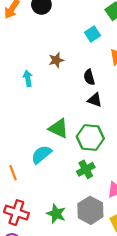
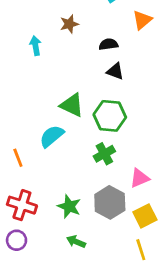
black semicircle: (89, 77) -> (108, 44), turned 98

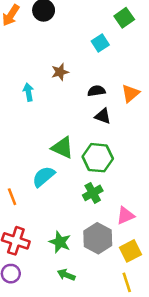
orange triangle: (142, 20) -> (130, 93), moved

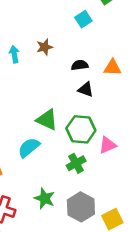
cyan arrow: (28, 92) -> (14, 54), moved
orange triangle: (130, 93) -> (112, 68), turned 42
pink triangle: (125, 216) -> (108, 145), moved
green star: (60, 242) -> (45, 198), moved

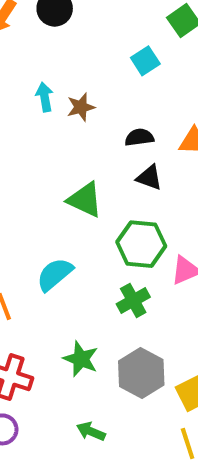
cyan arrow: (14, 54) -> (45, 97), moved
green triangle: (47, 120) -> (85, 200), moved

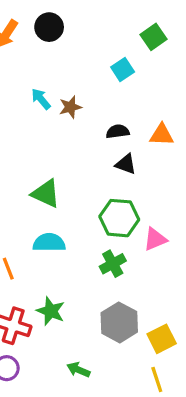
cyan arrow: (45, 97) -> (41, 99), turned -30
green triangle: (85, 200) -> (46, 194), moved
cyan semicircle: (55, 274) -> (49, 242), turned 40
green star: (81, 359) -> (51, 311), moved

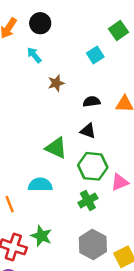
cyan arrow: (41, 99) -> (34, 55), moved
black triangle: (126, 164) -> (88, 131), moved
green triangle: (46, 194) -> (56, 148), moved

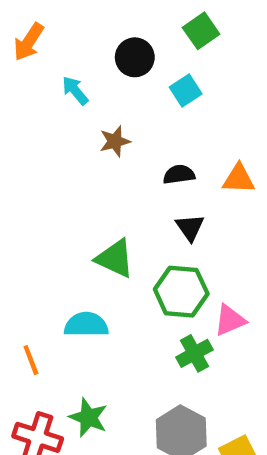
black circle: (40, 23) -> (135, 57), moved
green square: (118, 31) -> (201, 31), moved
black triangle: (88, 131) -> (190, 227), moved, turned 35
green cross: (88, 201) -> (194, 353), moved

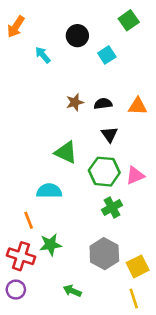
green square: (201, 31) -> (129, 20), moved
brown star: (115, 141) -> (75, 102), moved
pink triangle: (230, 320) -> (135, 175), moved
orange line: (31, 360) -> (29, 220), moved
green star: (88, 417) -> (50, 245), turned -30

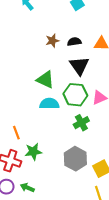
black triangle: (109, 134) -> (79, 66), size x1.5
cyan semicircle: (49, 191) -> (49, 104), moved
green arrow: (72, 291) -> (27, 188), moved

